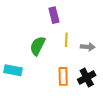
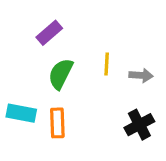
purple rectangle: (54, 15) -> (49, 33), moved, turned 63
orange rectangle: (63, 76) -> (57, 123), moved

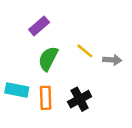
yellow line: (107, 64) -> (85, 51), turned -54
black cross: (139, 125) -> (80, 99), moved

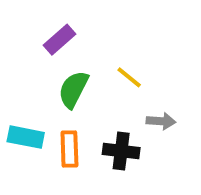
gray arrow: (112, 60) -> (161, 121), moved
black cross: (80, 99) -> (121, 151), turned 35

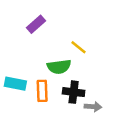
green semicircle: (73, 89) -> (59, 67), moved, turned -125
gray arrow: (161, 121) -> (93, 107), moved

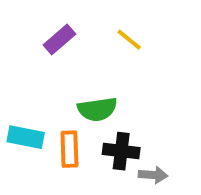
yellow line: (78, 47) -> (129, 40), moved

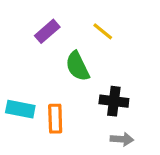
green semicircle: (97, 109) -> (77, 66), moved, turned 72
black cross: (121, 151) -> (114, 101), moved

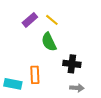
yellow line: (103, 31) -> (52, 20), moved
cyan rectangle: (20, 109) -> (13, 84), moved

